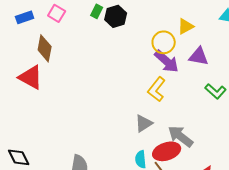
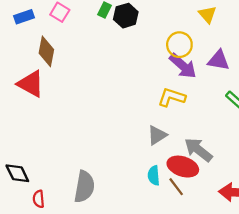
yellow triangle: (186, 26) -> (207, 14), moved, turned -42
yellow L-shape: (157, 89) -> (172, 97), turned 70
red ellipse: (167, 151) -> (183, 167), turned 36

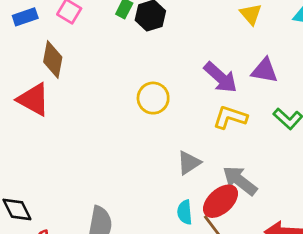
yellow circle: (179, 45) -> (153, 98), moved
yellow L-shape: (172, 97) -> (230, 117), moved
red ellipse: (183, 167) -> (221, 201), turned -60

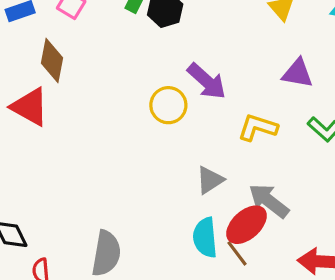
purple arrow: (221, 77) -> (207, 81), moved
cyan semicircle: (185, 212) -> (205, 237), size x1.4

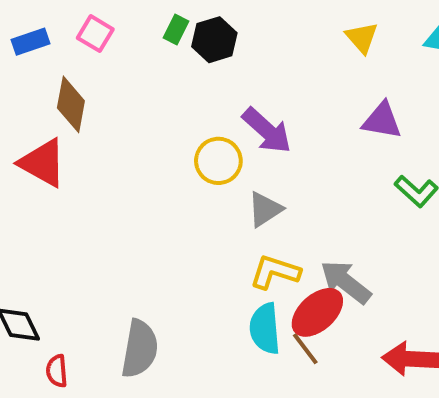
yellow L-shape: (258, 127) -> (275, 272), moved
gray triangle: (210, 180) -> (265, 209), moved

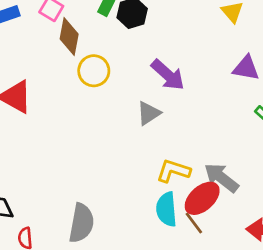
brown diamond: (71, 104) -> (69, 36), moved
yellow circle: (218, 161) -> (94, 71), moved
gray triangle: (265, 209) -> (149, 113), moved

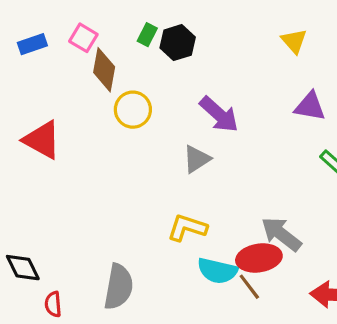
yellow L-shape: (173, 171) -> (187, 228), moved
red ellipse: (202, 198) -> (259, 258), turned 33
cyan semicircle: (166, 209) -> (217, 271), turned -72

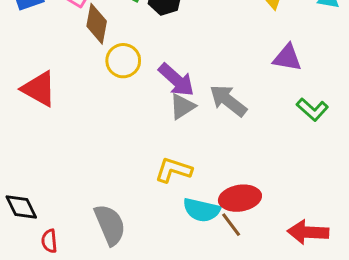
purple arrow: (219, 114) -> (176, 80), moved
gray arrow: (281, 234) -> (228, 101), moved
gray semicircle: (119, 287) -> (110, 225), turned -33

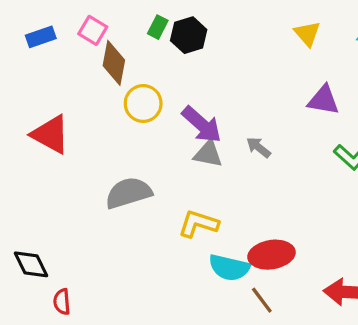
gray arrow: (228, 101) -> (259, 147), size x0.6
gray triangle: (182, 106) -> (208, 154), turned 44
gray semicircle: (110, 225) -> (129, 193), moved, turned -84
brown line: (231, 225) -> (262, 300), moved

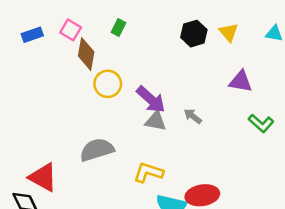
black hexagon: (189, 35) -> (194, 34), moved
red triangle: (50, 134) -> (43, 177), moved

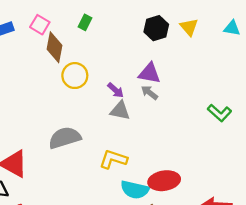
purple triangle: (241, 81) -> (149, 73), moved
purple arrow: (151, 99) -> (116, 90), size x0.6
gray arrow: (193, 116) -> (149, 93), moved

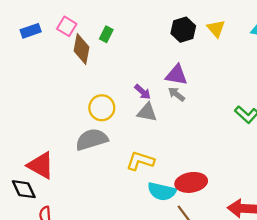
green rectangle: (85, 22) -> (106, 34), moved
yellow circle: (75, 76) -> (102, 108), moved

